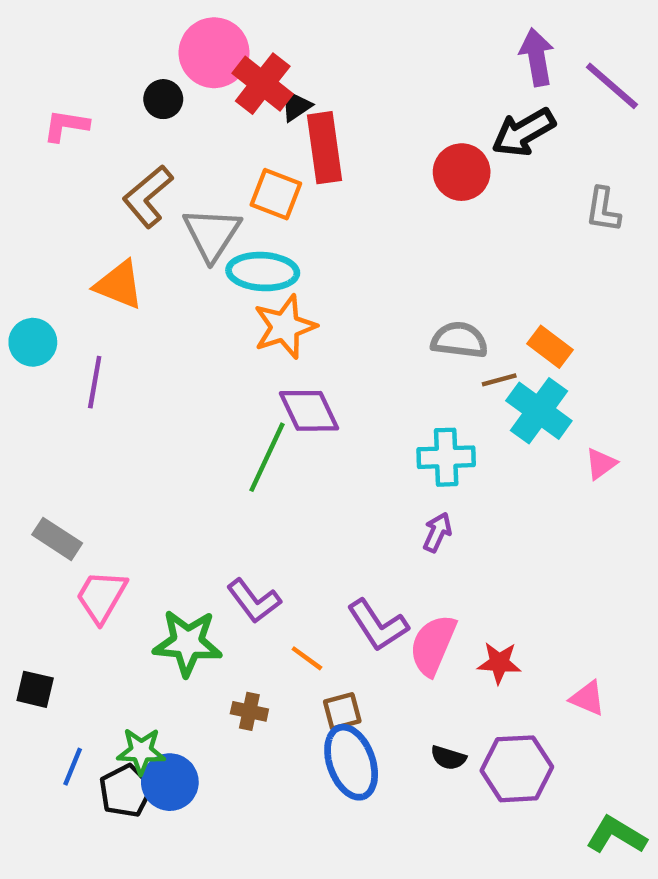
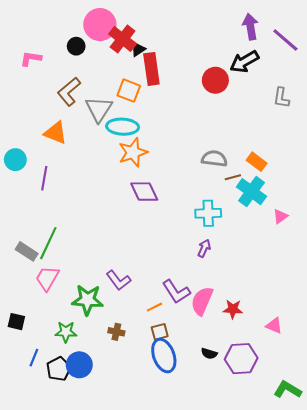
green line: (267, 457) -> (48, 243), moved
orange line: (307, 658) -> (155, 307), moved, turned -63
green star: (141, 751) -> (66, 332), moved

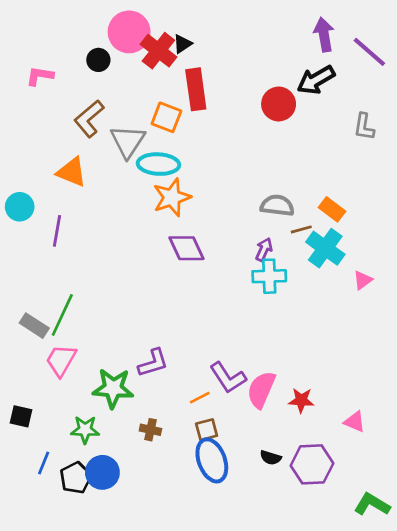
black triangle: (138, 49) -> (182, 44), moved
purple arrow: (204, 248) -> (264, 249), moved
purple L-shape: (118, 280) -> (153, 363), turned -70

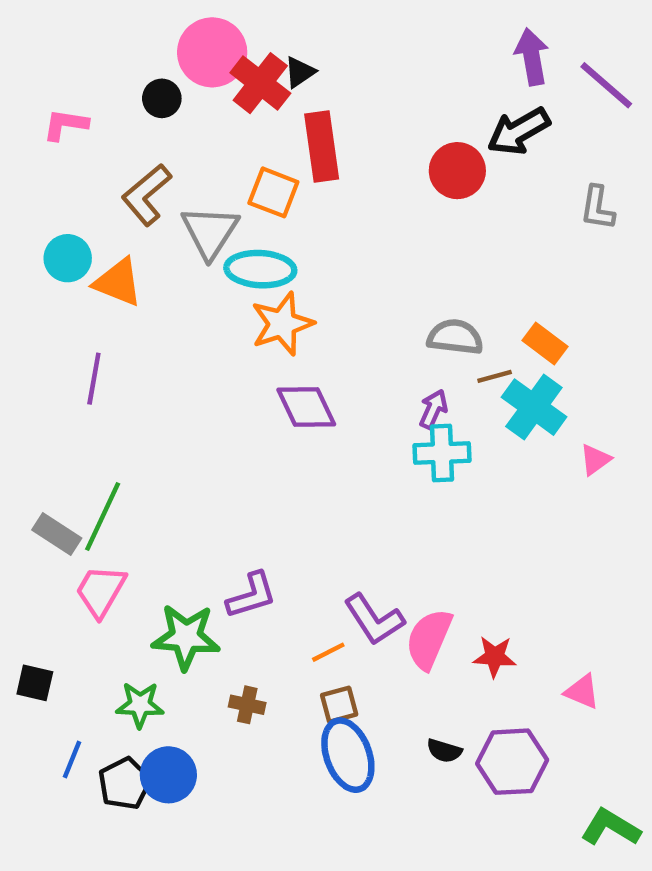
cyan circle: (20, 207) -> (68, 258), moved

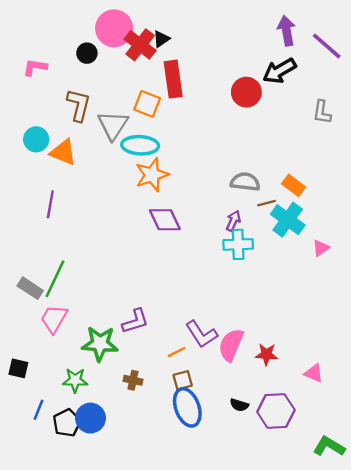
brown L-shape: (146, 195) -> (79, 105), turned 144

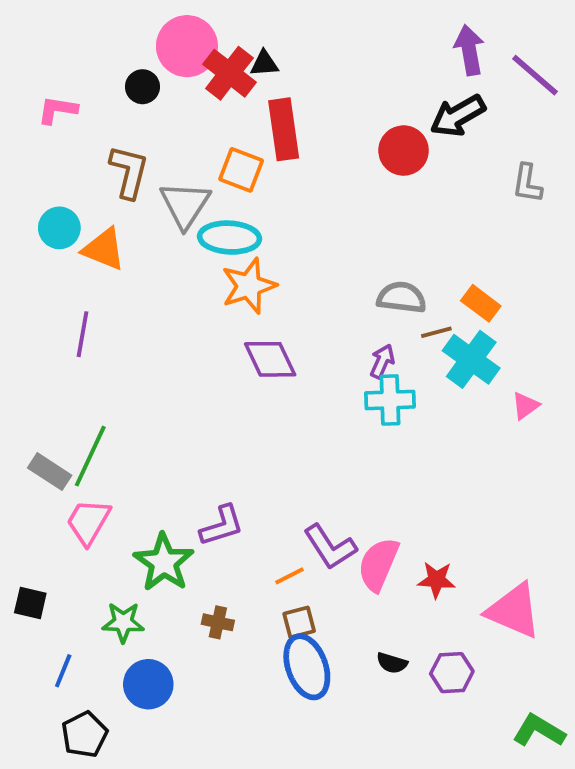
black triangle: (161, 39) -> (264, 64), turned 30
green star: (100, 344) -> (164, 562), turned 30
pink triangle: (314, 373) -> (514, 611), size x1.8
purple hexagon: (276, 411) -> (452, 673), size x0.7
black pentagon: (67, 423) -> (84, 734), moved

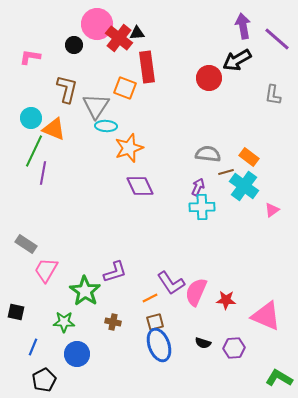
cyan ellipse: (229, 238) -> (106, 126), moved, size x0.7
green line: (90, 456) -> (34, 151), moved

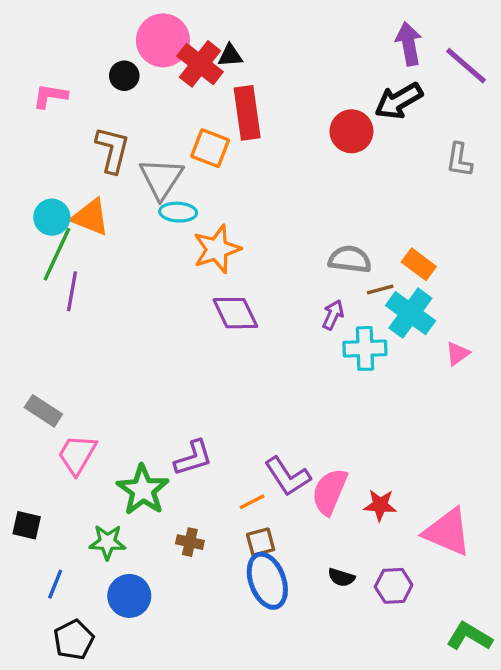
cyan circle: (31, 118) -> (52, 217), moved
cyan cross: (202, 207) -> (365, 348), moved

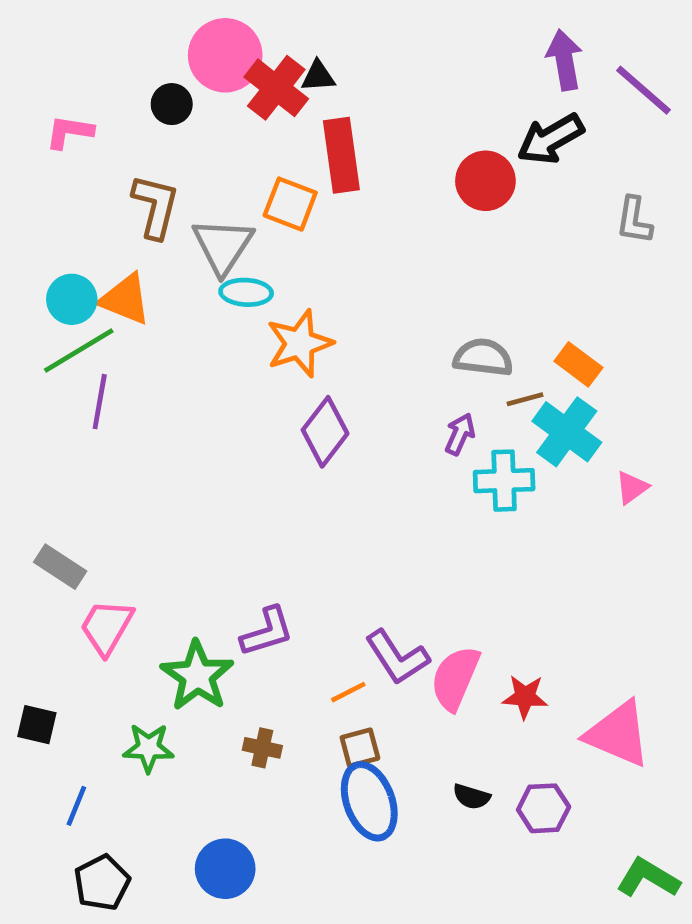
green line: (57, 254) -> (79, 350), turned 34
purple diamond: (235, 313) -> (325, 432), turned 63
blue circle: (129, 596) -> (225, 869), moved

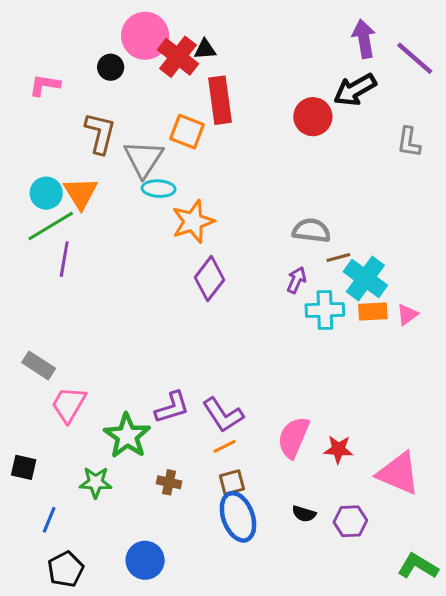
orange triangle: (125, 299) -> (81, 193), turned 36
orange rectangle: (578, 364) -> (373, 311), moved, turned -40
purple L-shape: (397, 657) -> (223, 415), moved

